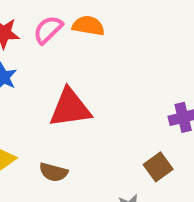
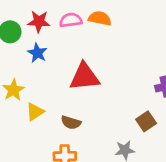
pink semicircle: (48, 30) -> (71, 20), turned 35

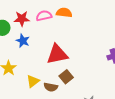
yellow triangle: (35, 112) -> (33, 81), moved
brown square: (146, 121) -> (66, 77), moved

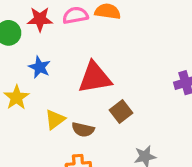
blue star: (23, 41) -> (40, 67), moved
brown square: (66, 77) -> (121, 112), moved

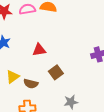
red triangle: (95, 78) -> (39, 50), size x0.6

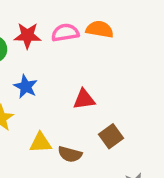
yellow triangle: (13, 77) -> (40, 143), turned 32

